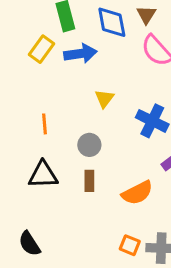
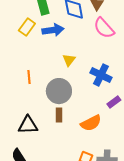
gray circle: (89, 145) -> (59, 91), size x1.6
black triangle: (43, 175) -> (28, 125), moved

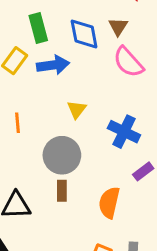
orange line: (29, 77) -> (18, 123), moved
orange semicircle: (91, 123) -> (109, 203), turned 130

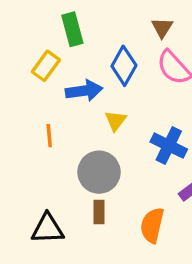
blue diamond: (84, 34) -> (124, 66), moved, turned 40
blue arrow: (53, 65) -> (84, 91), moved

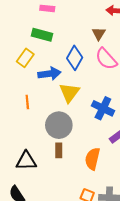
green rectangle: (72, 29) -> (42, 35), turned -60
yellow triangle: (116, 121) -> (69, 93), size x1.5

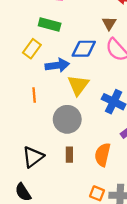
blue diamond: (75, 58) -> (84, 49), turned 60
brown rectangle: (59, 150) -> (69, 155), moved
black triangle: (26, 161) -> (33, 157), turned -35

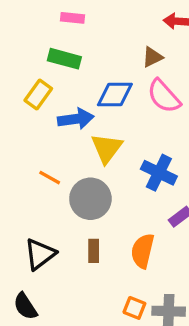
brown triangle: (109, 23) -> (152, 57), turned 32
orange line: (34, 95) -> (50, 178), moved, turned -56

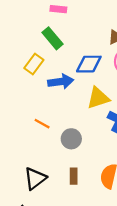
green rectangle: (64, 59) -> (53, 38), turned 35
yellow triangle: (107, 148) -> (98, 98), moved, turned 35
gray circle: (90, 199) -> (71, 139), size x0.7

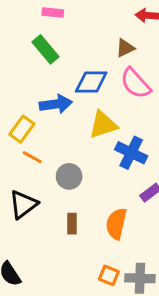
yellow rectangle: (34, 64) -> (22, 129), moved
black triangle: (35, 179) -> (23, 204), moved

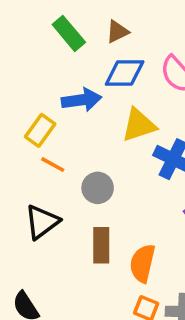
brown triangle: (125, 48) -> (117, 32), moved
brown rectangle: (72, 224) -> (101, 245), size x1.4
orange semicircle: (116, 224) -> (142, 263), moved

